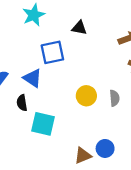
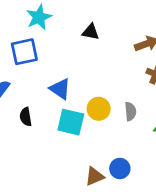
blue square: (52, 52) -> (24, 52), moved
blue triangle: (32, 78) -> (60, 89), moved
cyan square: (43, 124) -> (71, 122), moved

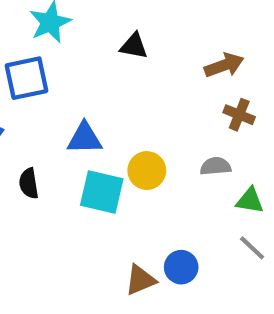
blue triangle: (60, 89) -> (85, 138), turned -35
gray semicircle: (130, 111) -> (216, 166), moved, turned -90

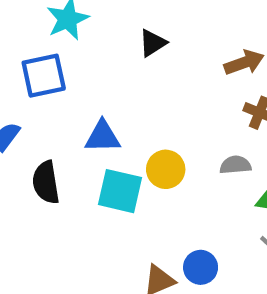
black triangle: (134, 46) -> (153, 43), turned -44
black semicircle: (29, 183) -> (46, 182), size x1.4

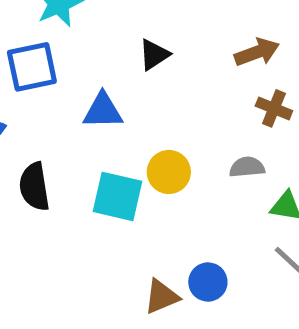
black triangle: (153, 43) -> (154, 55), moved
blue triangle: (103, 137) -> (103, 111), moved

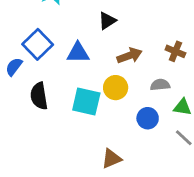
brown arrow: (257, 52) -> (129, 56), moved
blue square: (32, 67) -> (38, 44), moved, turned -32
blue circle: (208, 282) -> (148, 118), moved

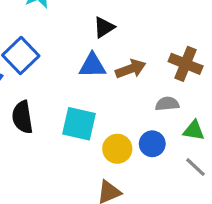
brown cross: (175, 51) -> (186, 64), size x1.4
blue triangle: (78, 53) -> (92, 66), moved
yellow circle: (116, 88) -> (117, 149), moved

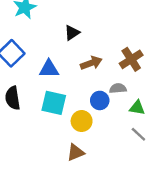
brown cross: (186, 64) -> (131, 59), turned 35
blue triangle: (92, 66) -> (49, 69), moved
blue circle: (152, 144) -> (100, 100), moved

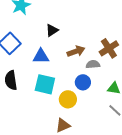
black triangle: (72, 33) -> (52, 30), moved
gray semicircle: (118, 88) -> (93, 64), moved

